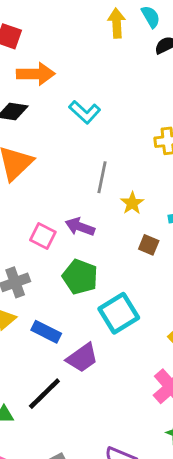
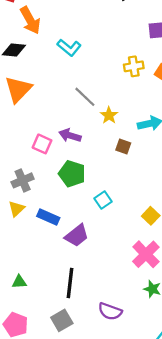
orange arrow: (36, 74) -> (30, 20), turned 64
gray line: (102, 177) -> (85, 97), turned -55
cyan square: (119, 313) -> (103, 200), size x0.6
black line: (44, 394) -> (70, 283), moved, turned -36

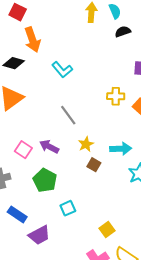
yellow star: (109, 115) -> (86, 144), moved

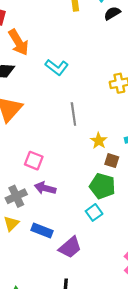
gray line: (68, 115) -> (73, 114), turned 40
purple arrow: (49, 147) -> (45, 188), moved
green pentagon: (45, 180) -> (102, 186), moved

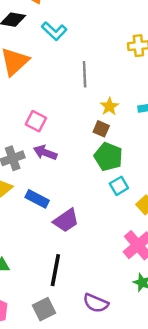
cyan L-shape: (57, 67) -> (54, 31), moved
brown square: (112, 161) -> (101, 129), moved
cyan square: (94, 212) -> (119, 186), moved

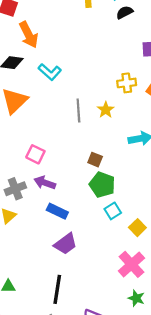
yellow star: (109, 106) -> (106, 110), moved
blue rectangle: (37, 199) -> (57, 211), moved

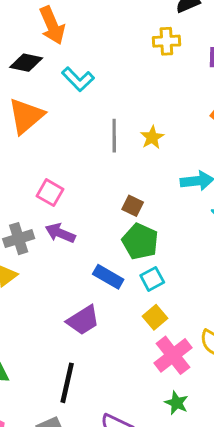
yellow cross: (127, 83) -> (166, 41), moved
blue rectangle: (57, 211) -> (108, 277), moved
yellow square: (137, 228) -> (155, 317), moved

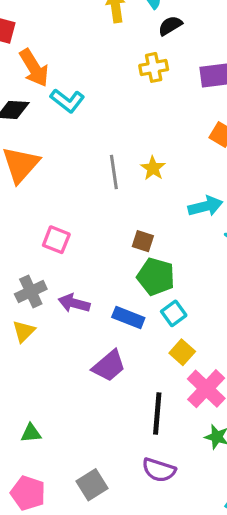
cyan L-shape: (78, 79) -> (67, 101), moved
purple arrow: (60, 233) -> (74, 303), moved
black line: (67, 383) -> (157, 413), moved

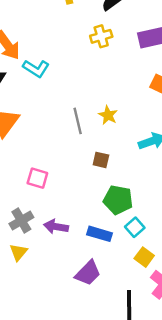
brown square: (143, 241) -> (101, 160), moved

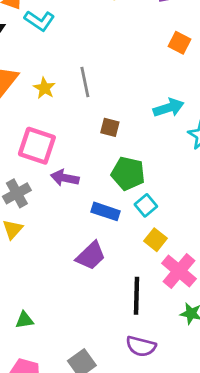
yellow star: (108, 115) -> (44, 88), moved
pink square: (37, 178) -> (37, 146), size x1.5
purple arrow: (56, 227) -> (65, 178), moved

